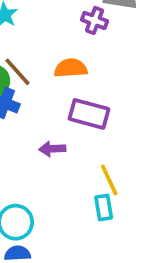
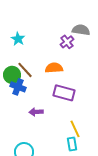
purple cross: (94, 20) -> (67, 42), turned 32
purple arrow: (52, 149) -> (36, 112), moved

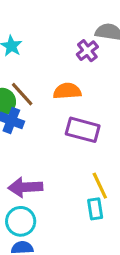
purple arrow: (36, 112) -> (25, 187), moved, size x1.5

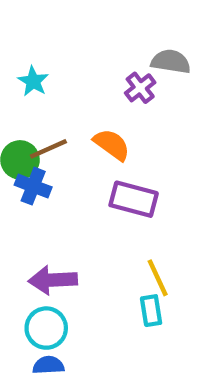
orange semicircle: (67, 91) -> (112, 145), turned 40
brown line: (22, 94) -> (48, 149), turned -72

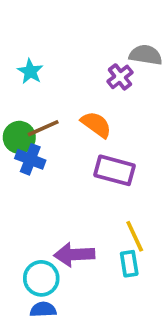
purple arrow: (53, 280) -> (74, 255), moved

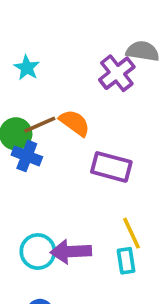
purple cross: (120, 77) -> (117, 73), size x1.4
orange semicircle: (96, 125) -> (75, 123), moved
cyan circle: (41, 278) -> (38, 252), moved

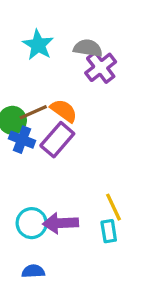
gray semicircle: (143, 51) -> (88, 48), moved
cyan star: (27, 68) -> (38, 45), moved, size x1.4
purple rectangle: (111, 167) -> (57, 140), moved, turned -64

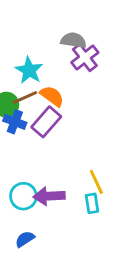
cyan star: (38, 45) -> (29, 70), moved
blue semicircle: (33, 271) -> (25, 239), turned -30

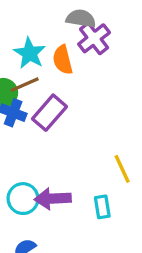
orange semicircle: (52, 96) -> (63, 60), moved, turned -140
yellow line: (96, 182) -> (122, 169), moved

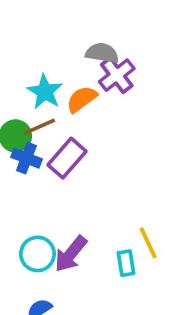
orange semicircle: (63, 60) -> (82, 99), turned 68
yellow line: (122, 169) -> (148, 243), moved
purple arrow: (53, 199) -> (71, 254), turned -48

